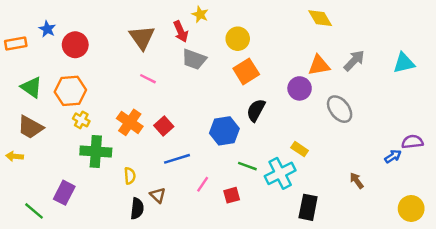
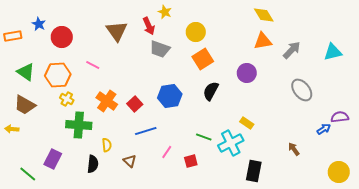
orange triangle: (319, 65) -> (263, 41), moved
pink line: (148, 79) -> (93, 65), moved
gray ellipse: (340, 109) -> (302, 90), moved
blue hexagon: (224, 131) -> (170, 96), moved
black semicircle: (137, 208) -> (93, 164), moved

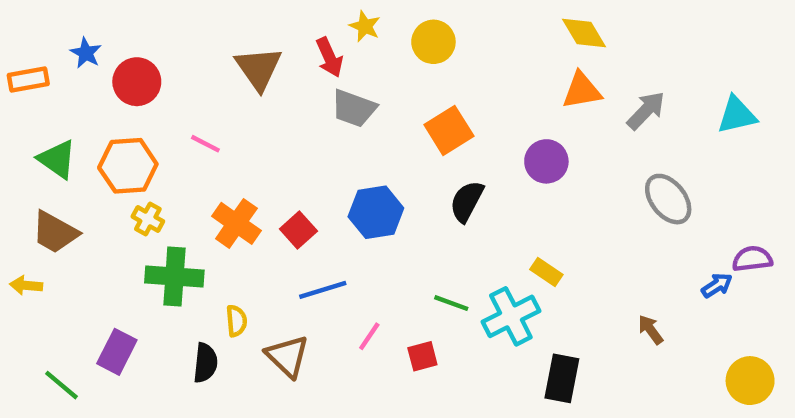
yellow circle: (196, 32) -> (433, 42), moved
brown triangle: (130, 161) -> (287, 356), size x1.5

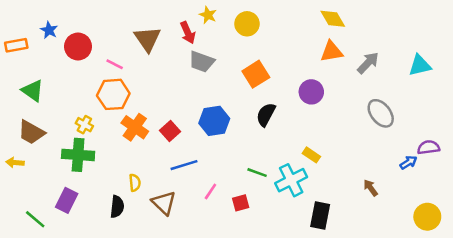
pink line: (205, 144) -> (115, 64), moved
orange hexagon: (128, 166) -> (113, 94), moved
green cross: (174, 277) -> (78, 155), moved

